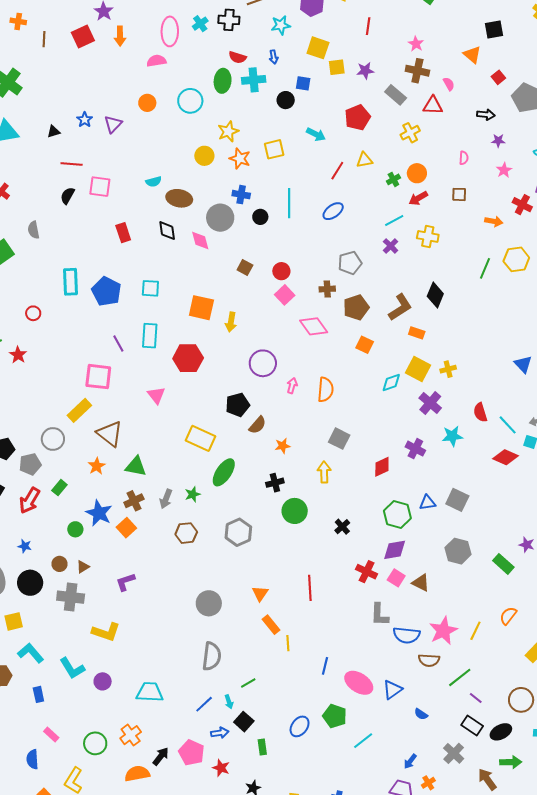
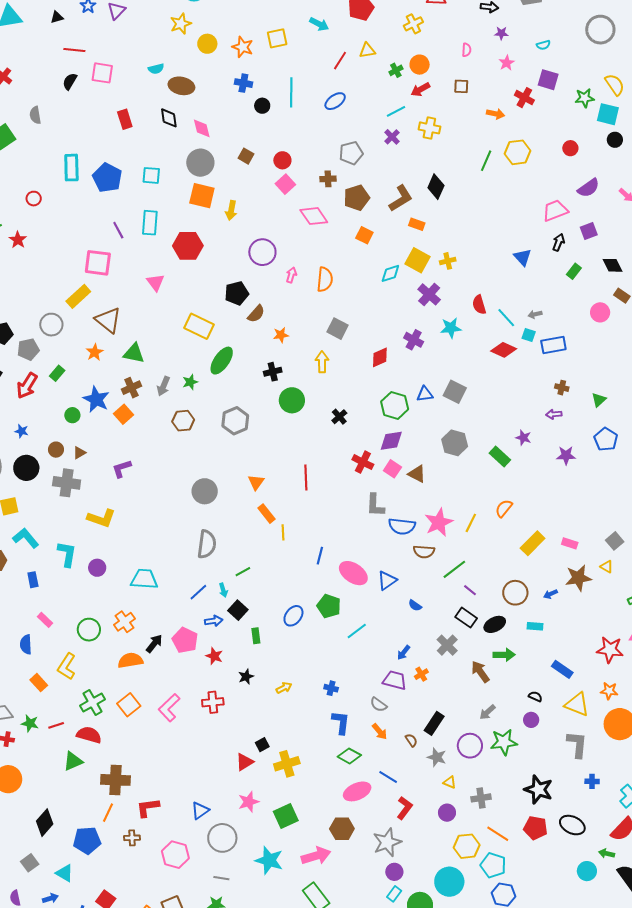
yellow star: (228, 131) -> (181, 24), moved
gray circle: (220, 218) -> (200, 163), moved
cyan L-shape: (72, 668) -> (67, 554), turned -140

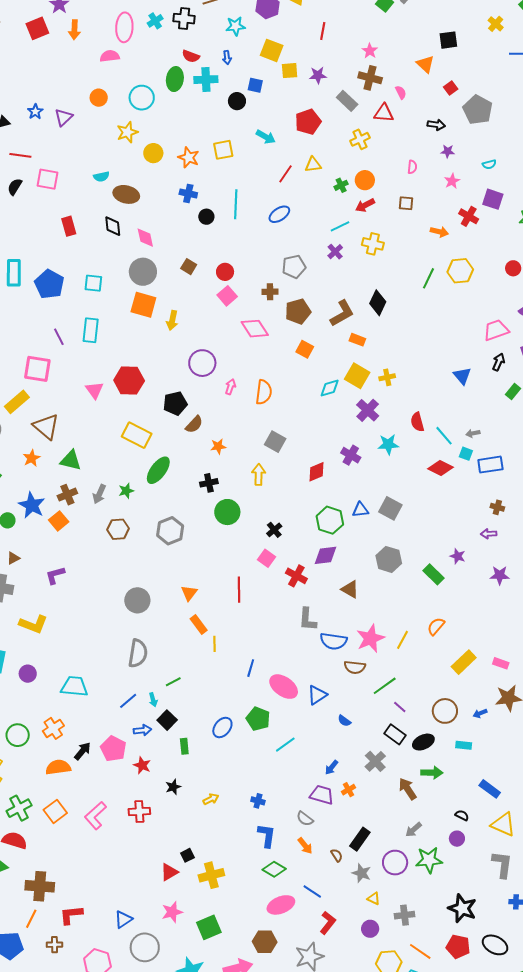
red hexagon: (188, 246) -> (129, 381), moved
pink square: (392, 469) -> (267, 558), moved

